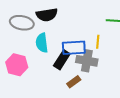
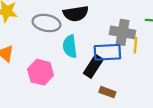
gray cross: (87, 61) -> (123, 32), moved
brown rectangle: (74, 82) -> (107, 92), turned 56

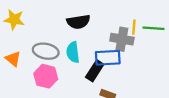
gray ellipse: (46, 23) -> (46, 51), moved
yellow line: (135, 45) -> (134, 27), moved

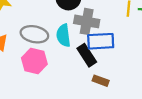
gray cross: (122, 39) -> (87, 21), moved
black rectangle: (95, 71) -> (87, 55), turned -66

